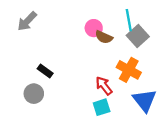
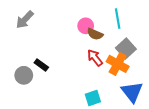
gray square: (138, 36) -> (126, 48), moved
red arrow: (104, 86) -> (95, 58), moved
gray circle: (34, 94) -> (24, 75), moved

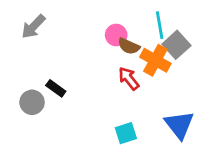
gray square: (126, 48) -> (176, 45), moved
orange cross: (118, 64) -> (155, 60), moved

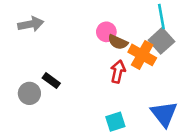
cyan line: (160, 25) -> (161, 16), moved
gray arrow: (33, 27) -> (31, 24), turned -145
red arrow: (129, 78) -> (118, 72), turned 50

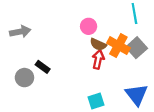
gray arrow: (31, 24) -> (20, 32), moved
gray square: (161, 41) -> (137, 48), moved
brown semicircle: (118, 42) -> (98, 44), moved

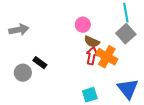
orange cross: (118, 46) -> (107, 57), moved
gray square: (137, 48) -> (126, 34), moved

